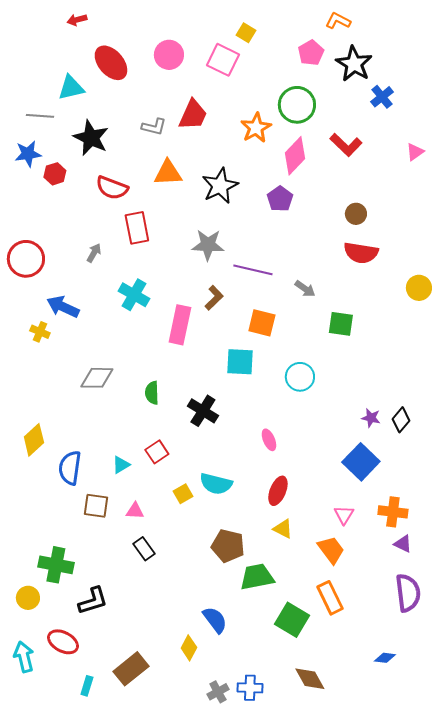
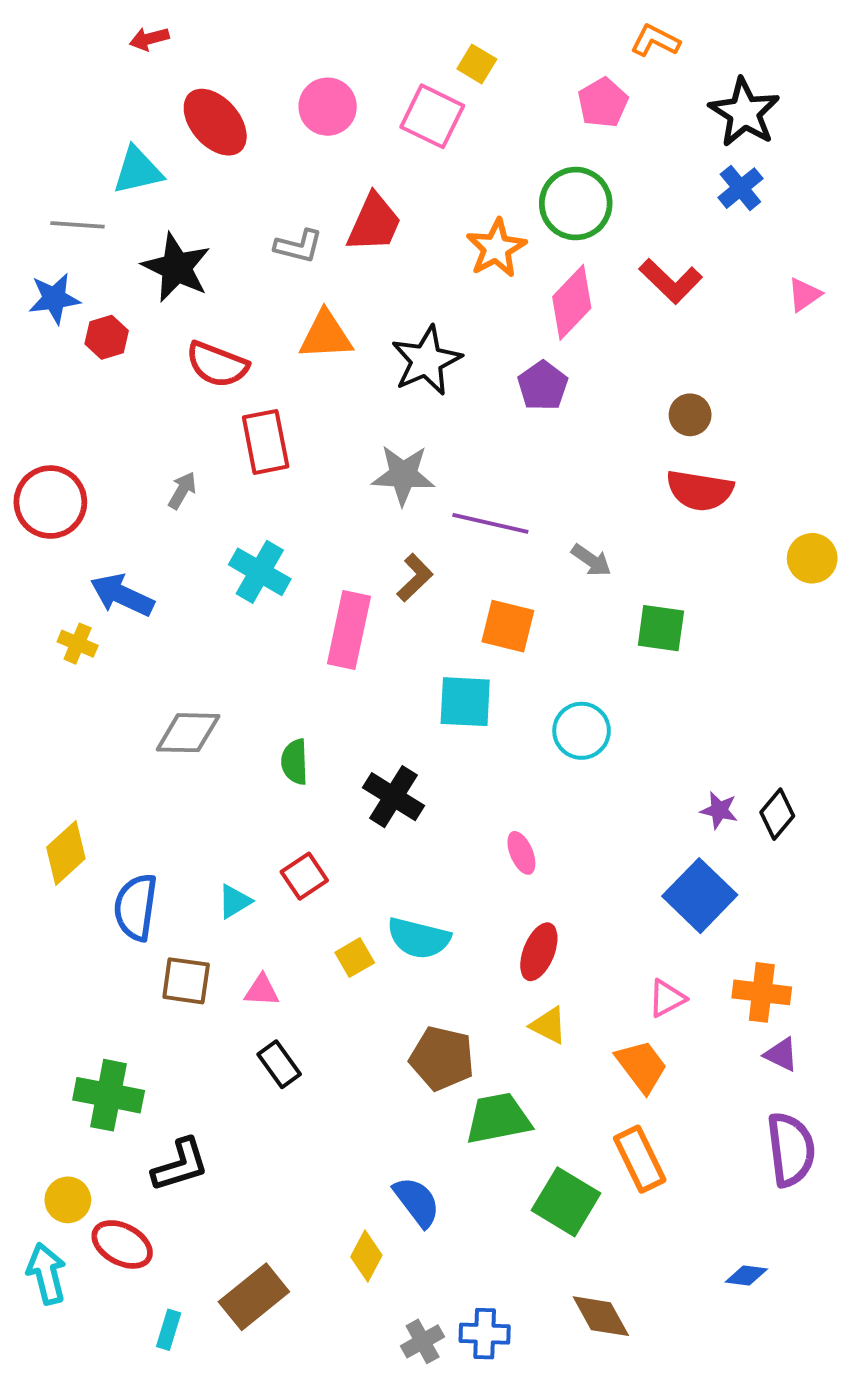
black star: (354, 64) -> (744, 112), moved
pink triangle: (344, 515) -> (667, 998), turned 30
yellow circle: (28, 598) -> (68, 1200), moved

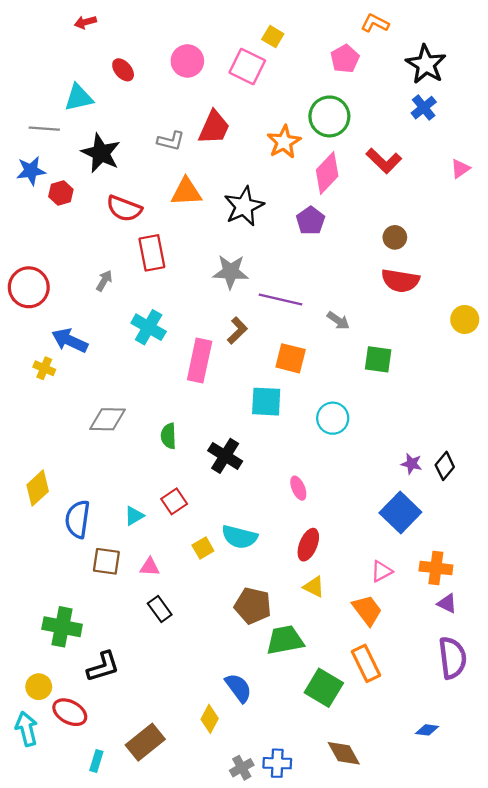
red ellipse: (215, 122) -> (123, 70), size x0.6

